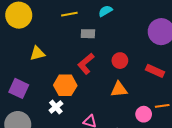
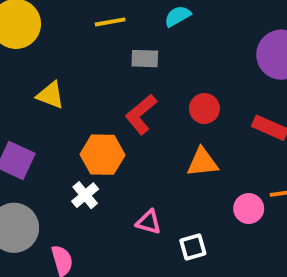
yellow triangle: (37, 53) -> (51, 95), turned 35

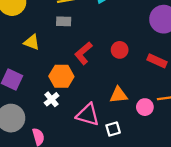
gray rectangle: (145, 59) -> (64, 21), moved
orange triangle: (202, 162) -> (119, 95), moved
pink triangle: (149, 222) -> (88, 115), size x1.6

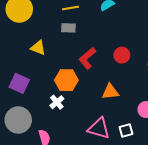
orange triangle: (119, 95) -> (110, 92), moved
pink triangle: (88, 115) -> (99, 128), moved
white square: (113, 129) -> (126, 130), moved

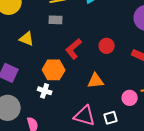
white cross: (57, 102) -> (45, 91), turned -32

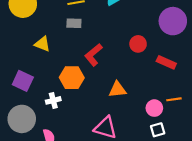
red circle: (107, 46) -> (138, 44), moved
white cross: (45, 91) -> (53, 100), moved, turned -32
white square: (111, 118) -> (158, 130), moved

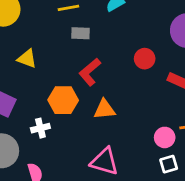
gray rectangle: (74, 23) -> (80, 33), moved
orange triangle: (117, 90) -> (105, 109), moved

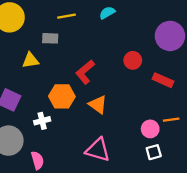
gray rectangle: (80, 33) -> (50, 38), moved
yellow triangle: (27, 59) -> (30, 60), turned -30
orange triangle: (105, 109) -> (98, 105), turned 42

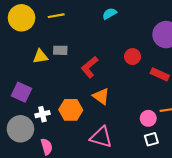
yellow line: (67, 16) -> (56, 16), moved
gray rectangle: (50, 38) -> (60, 50), moved
orange hexagon: (62, 96) -> (71, 110), moved
white cross: (42, 121) -> (42, 114), moved

